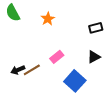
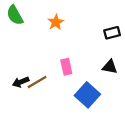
pink rectangle: (57, 57) -> (66, 67), turned -64
black triangle: (94, 57) -> (110, 67), turned 40

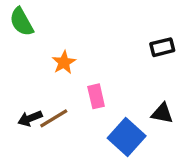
orange star: (56, 22) -> (64, 62), moved
black triangle: (110, 67) -> (162, 113), moved

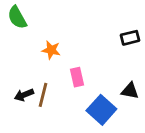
orange star: (64, 62) -> (51, 50), turned -30
brown line: (54, 118) -> (43, 95), turned -45

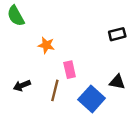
brown line: (43, 95) -> (55, 90), moved

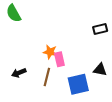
orange star: (46, 45) -> (50, 52), moved
blue square: (92, 99) -> (78, 84), turned 35

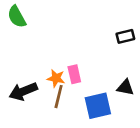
orange star: (50, 52) -> (56, 78), moved
black arrow: (19, 73) -> (23, 91), size x1.5

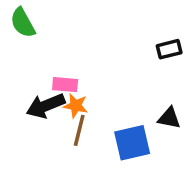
pink rectangle: (74, 74) -> (65, 85), moved, turned -72
black arrow: (23, 91) -> (46, 106), moved

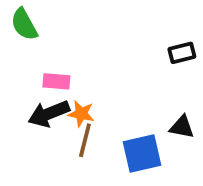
pink rectangle: (65, 85) -> (56, 81), moved

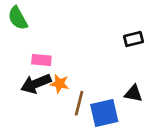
brown line: (85, 140) -> (79, 103), moved

